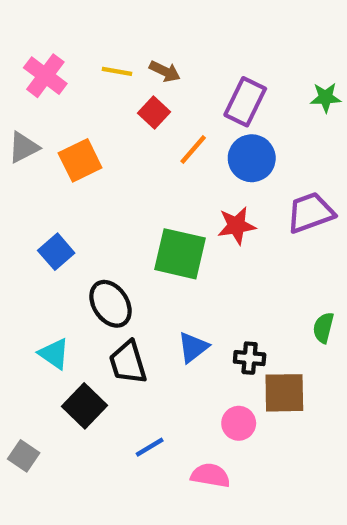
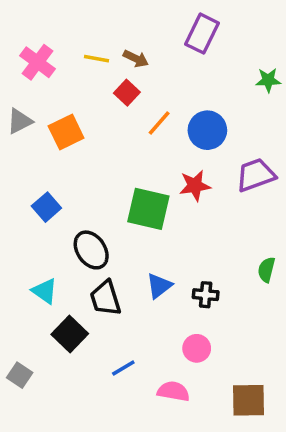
purple rectangle: (245, 102) -> (202, 34), moved
brown square: (284, 393) -> (249, 400), moved

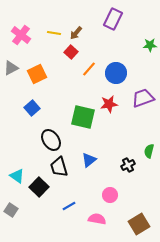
brown arrow: (136, 59) -> (76, 33), turned 104
blue square: (46, 207) -> (32, 108), moved
cyan triangle: (45, 291) -> (17, 176), moved
black cross: (206, 295) -> (128, 165), moved, turned -32
brown square: (249, 400) -> (139, 224), turned -30

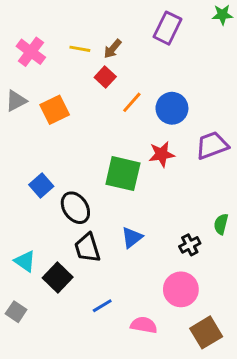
green star: (150, 45) -> (222, 15), moved
blue square: (32, 108) -> (41, 185), moved
pink circle: (110, 195) -> (181, 289), moved, size x1.5

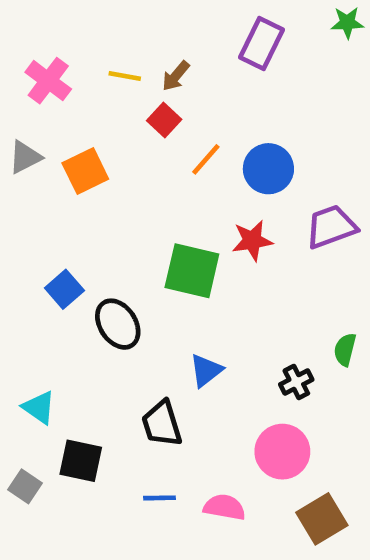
black trapezoid: (87, 248) -> (162, 424), moved
black square: (58, 278) -> (81, 461), moved, turned -32
blue line: (102, 306) -> (159, 498), moved, turned 30

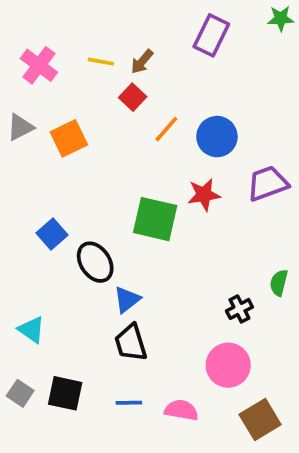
blue triangle: (206, 370) -> (127, 300), moved
black square: (81, 461) -> (65, 393), moved

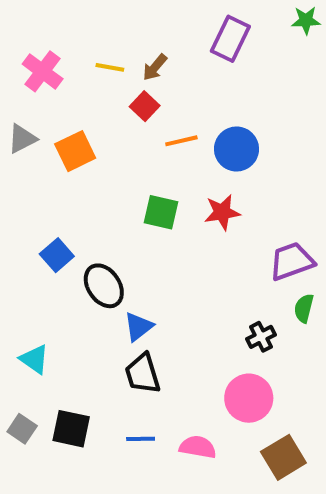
orange line: (166, 129) -> (181, 141), turned 36
purple trapezoid: (268, 183) -> (292, 261), moved
green square: (155, 219) -> (161, 212), moved, size x0.7

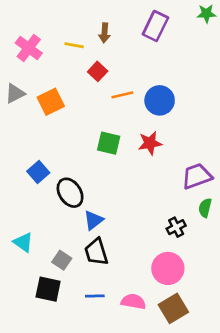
brown arrow: (155, 67) -> (104, 33), moved, turned -36
gray square: (22, 429) -> (62, 260), moved
brown square: (283, 457) -> (173, 308), moved

